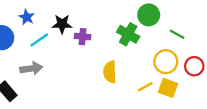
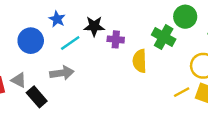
yellow semicircle: (110, 72) -> (140, 61), moved

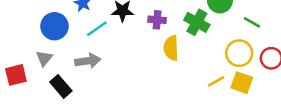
purple cross: (116, 39) -> (157, 20), moved
gray triangle: (19, 80) -> (44, 58), moved, turned 42

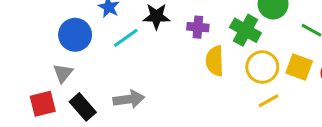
yellow circle: (239, 53) -> (262, 67), moved
gray arrow: (88, 61) -> (129, 99), moved
red square: (16, 75) -> (43, 104), moved
yellow square: (242, 83) -> (299, 67), moved

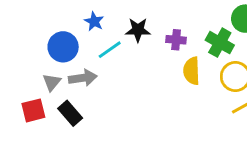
gray arrow: (129, 99) -> (83, 78), moved

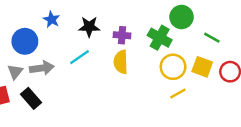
cyan line: (110, 50) -> (79, 57), moved
yellow semicircle: (192, 71) -> (121, 62), moved

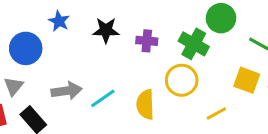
cyan line: (79, 57) -> (103, 98), moved
yellow semicircle: (121, 62) -> (145, 104), moved
yellow circle: (173, 67) -> (182, 80), moved
gray arrow: (42, 68) -> (67, 91), moved

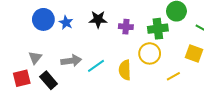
blue star: (59, 21) -> (66, 23), moved
green cross: (194, 44) -> (158, 29), turned -36
blue circle: (26, 48) -> (43, 19), moved

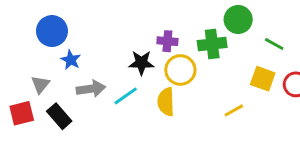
black star: (98, 19) -> (141, 63), moved
blue star: (66, 23) -> (71, 60), moved
yellow circle: (150, 53) -> (180, 70), moved

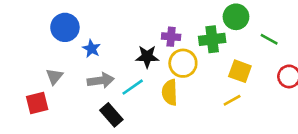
blue star: (71, 60) -> (91, 49), moved
yellow square: (263, 79) -> (240, 71), moved
black rectangle: (59, 116) -> (111, 115), moved

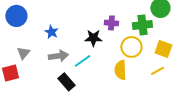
blue circle: (65, 27) -> (16, 16), moved
yellow circle: (183, 63) -> (131, 47), moved
yellow semicircle: (170, 92) -> (120, 70), moved

